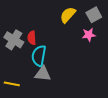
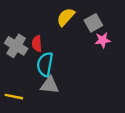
yellow semicircle: (68, 15) -> (66, 17), moved
gray square: (94, 15) -> (93, 23), moved

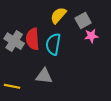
red semicircle: (37, 44) -> (33, 39), size x1.5
cyan semicircle: (45, 64) -> (53, 44), moved

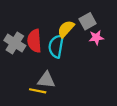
yellow semicircle: (58, 15) -> (66, 29), moved
yellow line: (12, 86) -> (38, 91), moved

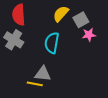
yellow semicircle: (66, 29) -> (61, 14), moved
red semicircle: (34, 41) -> (19, 15), moved

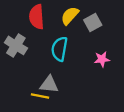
red semicircle: (19, 15) -> (37, 17), moved
pink star: (89, 35) -> (102, 59), moved

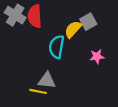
yellow semicircle: (70, 16) -> (73, 29), moved
gray cross: (16, 45) -> (15, 15), moved

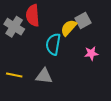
gray cross: (15, 15) -> (14, 27), moved
yellow line: (38, 91) -> (14, 75), moved

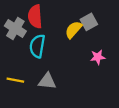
cyan semicircle: (53, 44) -> (37, 46), moved

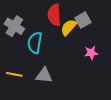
red semicircle: (35, 16) -> (54, 15), moved

